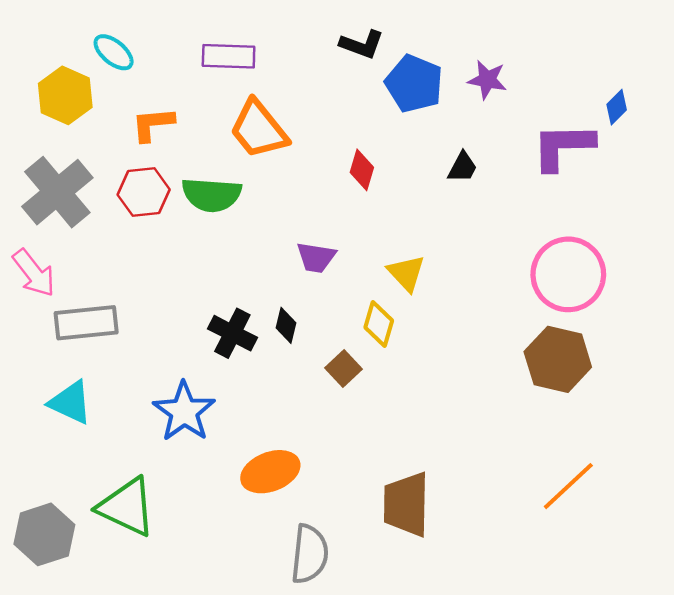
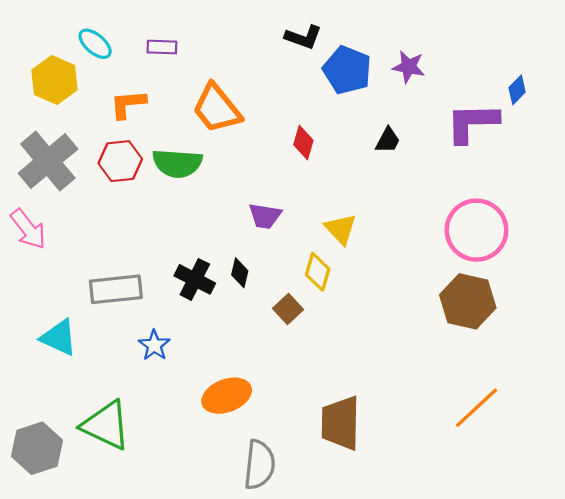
purple rectangle: (229, 56) -> (162, 47), moved, size x0.7
gray rectangle: (86, 323) -> (116, 289), moved
blue star: (184, 412) -> (154, 345), size x0.6

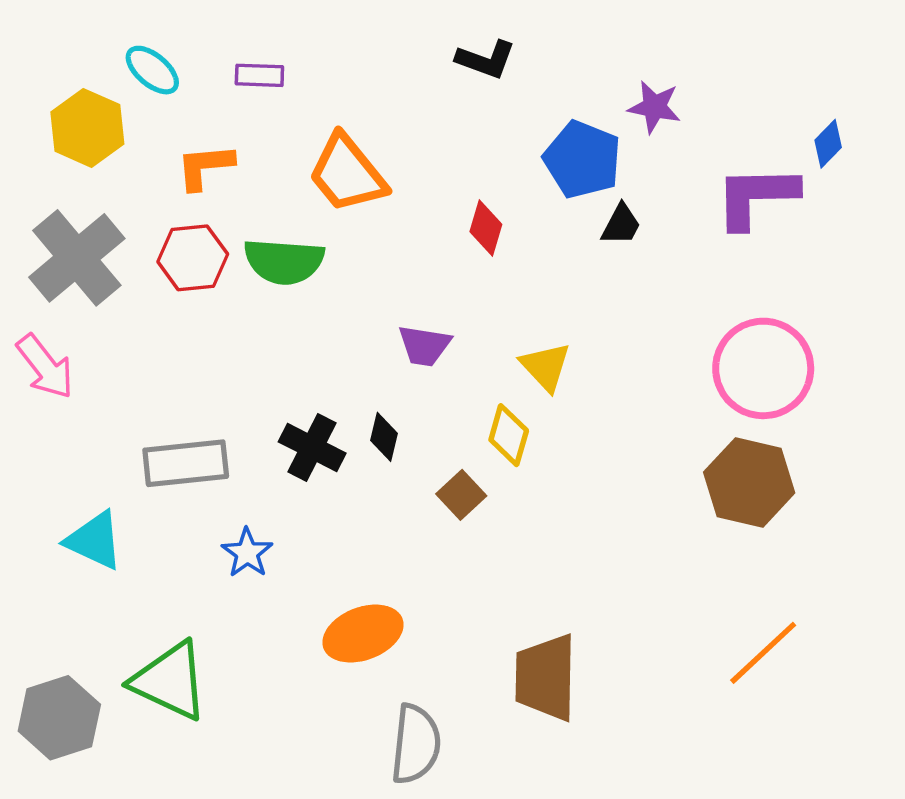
blue pentagon: (347, 70) -> (582, 160), moved

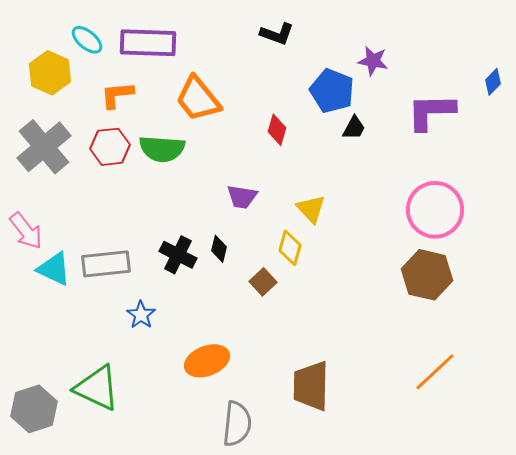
purple rectangle: (259, 75) -> (148, 43), size x2.0
blue diamond: (828, 144) -> (493, 82), moved
pink arrow: (45, 367) -> (26, 231), moved
cyan triangle: (94, 540) -> (54, 269), moved

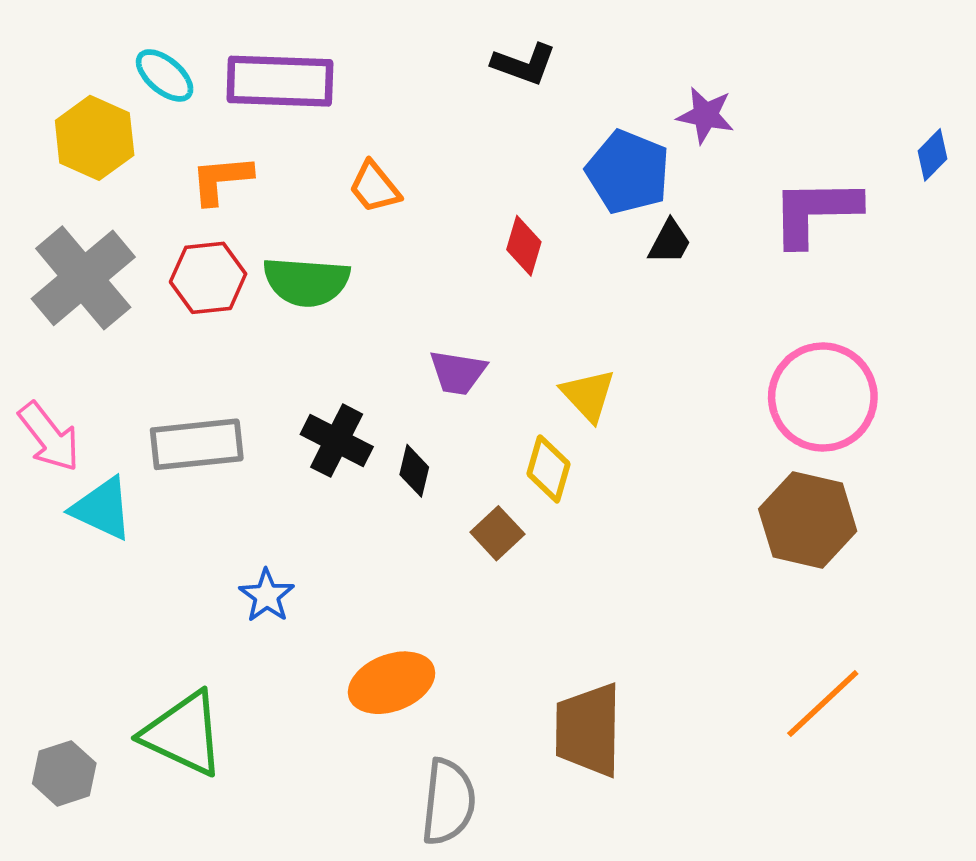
orange trapezoid: (198, 99) -> (375, 187), size x0.6
black cross: (178, 255) -> (337, 441), moved
gray rectangle: (106, 264) -> (197, 444), moved
gray hexagon: (34, 409) -> (64, 773), size x0.7

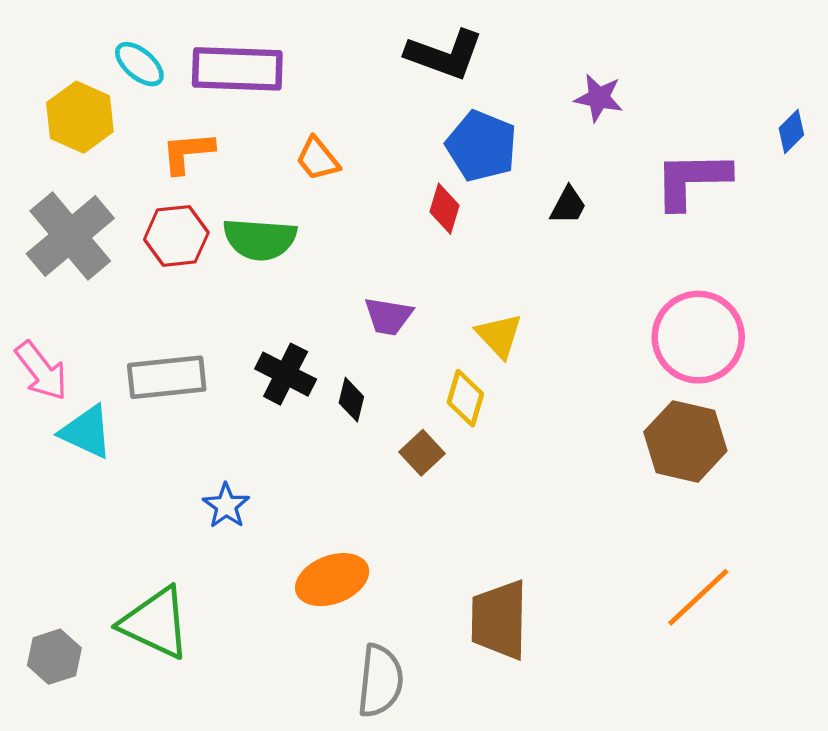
black L-shape: (524, 64) -> (445, 54), size x1.4
blue pentagon: (628, 172) -> (481, 146), moved

